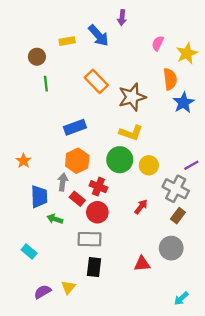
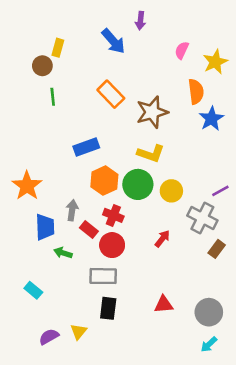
yellow rectangle: (67, 41) -> (58, 48), moved, turned -64
orange star: (23, 161) -> (27, 186), size x1.6
orange hexagon: (77, 161) -> (104, 181), moved
brown rectangle: (178, 216) -> (217, 249), moved
gray circle: (171, 248) -> (209, 312), moved

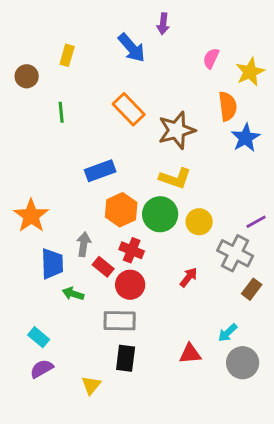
brown circle: (42, 66) -> (27, 76), moved
purple semicircle: (49, 337) -> (42, 369), moved
cyan arrow: (209, 344) -> (228, 333), moved

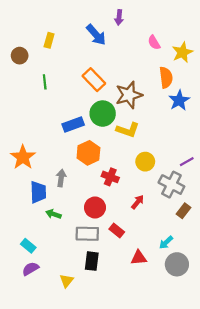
pink semicircle: (211, 58) -> (154, 42), turned -56
green circle: (160, 214) -> (103, 114), moved
red cross: (132, 250) -> (110, 177), moved
red rectangle: (103, 267) -> (117, 230), moved

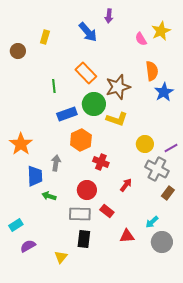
yellow star: (182, 52) -> (161, 31), moved
green line: (45, 82) -> (54, 86), moved
yellow circle: (145, 162) -> (145, 144), moved
cyan rectangle: (28, 246) -> (16, 225), moved, turned -72

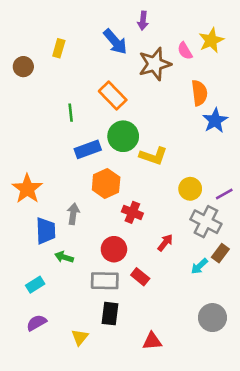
brown star: (118, 87) -> (155, 64), moved
cyan arrow: (152, 222) -> (199, 266), moved
cyan rectangle: (16, 225) -> (35, 285), moved
red triangle: (127, 236) -> (152, 341), moved

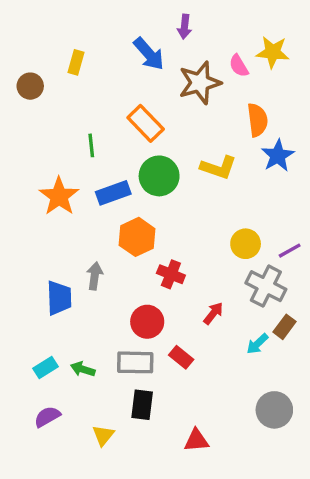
yellow star: (211, 40) -> (273, 52), turned 30
yellow L-shape: (153, 156) -> (218, 167), moved
orange star: (27, 189) -> (59, 196), moved
green arrow: (64, 257) -> (83, 369), moved

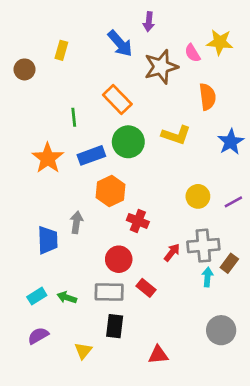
blue star: (278, 156) -> (231, 142), moved
gray cross: (266, 286) -> (203, 246), moved, turned -32
cyan arrow: (257, 344) -> (207, 277), turned 138

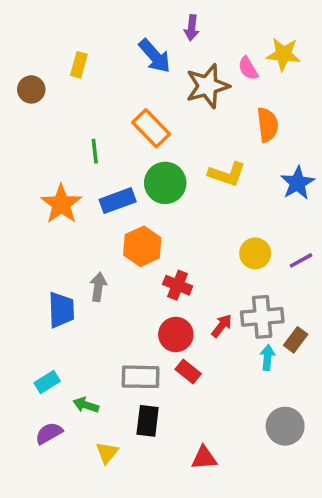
red circle: (119, 259) -> (176, 334), moved
green arrow: (67, 297) -> (86, 405), moved

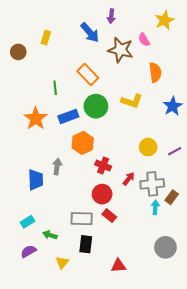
yellow star: (283, 54) -> (164, 20), moved, turned -30
brown star: (208, 86) -> (120, 50), turned 30
red arrow: (222, 326) -> (129, 179), moved

